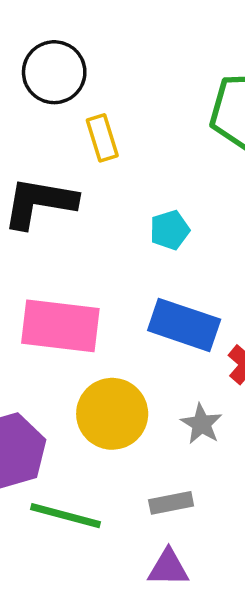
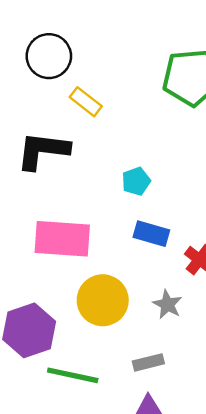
yellow rectangle: (102, 138) -> (86, 102), turned -32
cyan pentagon: (170, 230) -> (136, 181), moved
blue rectangle: (184, 325) -> (151, 234), size x0.7

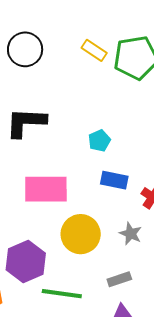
yellow rectangle: (86, 102) -> (94, 50), moved

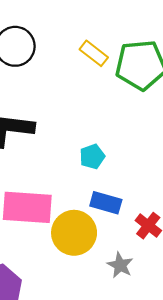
yellow circle: (81, 234) -> (74, 233), moved

